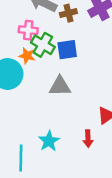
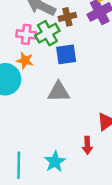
green cross: (43, 45) -> (47, 33), moved, turned 30
cyan star: (49, 141) -> (55, 162), moved

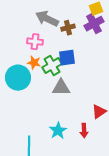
green cross: (47, 33) -> (52, 66), moved
cyan star: (55, 162) -> (58, 131), moved

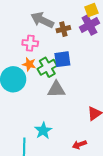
cyan star: (58, 131) -> (43, 131), moved
red arrow: (84, 131) -> (79, 145), moved, turned 72

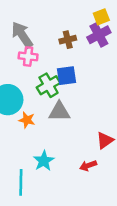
gray arrow: (42, 20) -> (22, 35), moved, turned 30
orange star: (29, 64) -> (27, 120), moved
red arrow: (79, 145) -> (88, 166), moved

